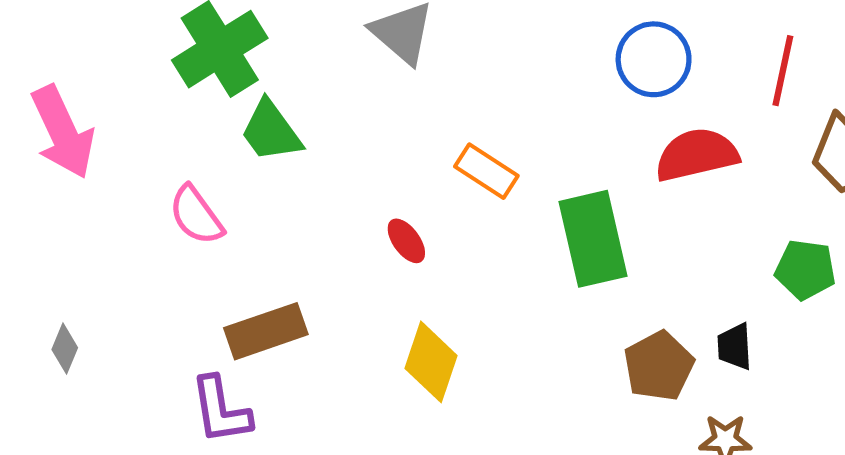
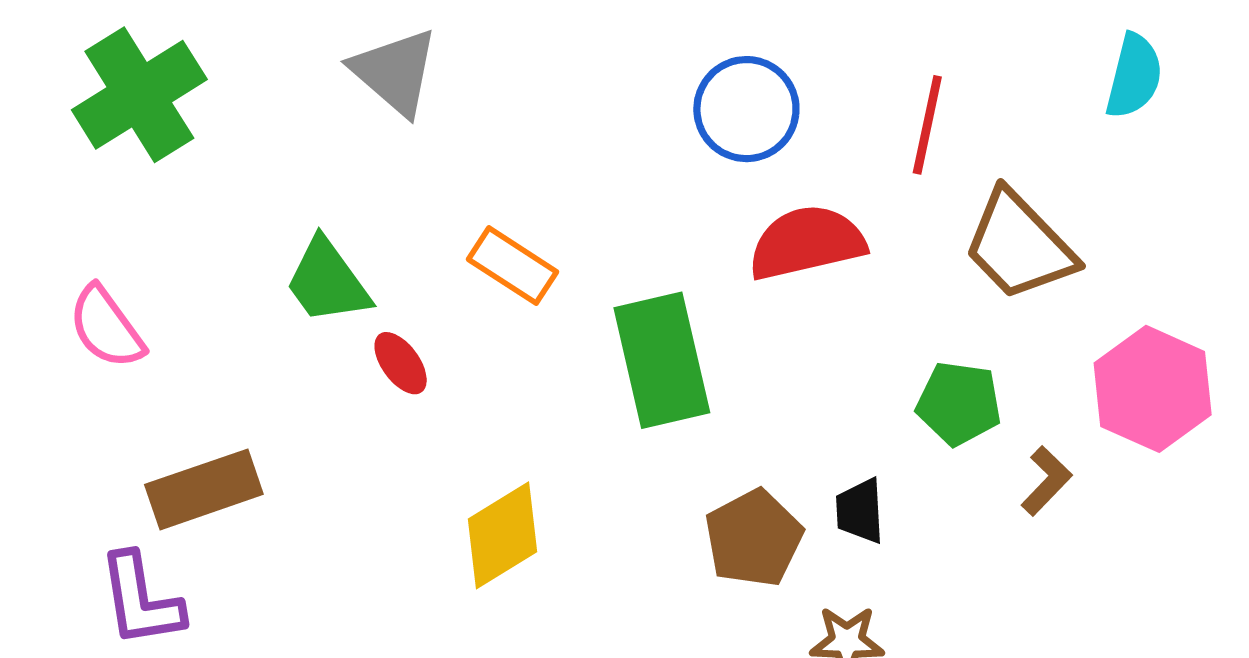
green trapezoid: (271, 131) -> (327, 281), moved
yellow diamond: (431, 362) -> (502, 535), moved, turned 40

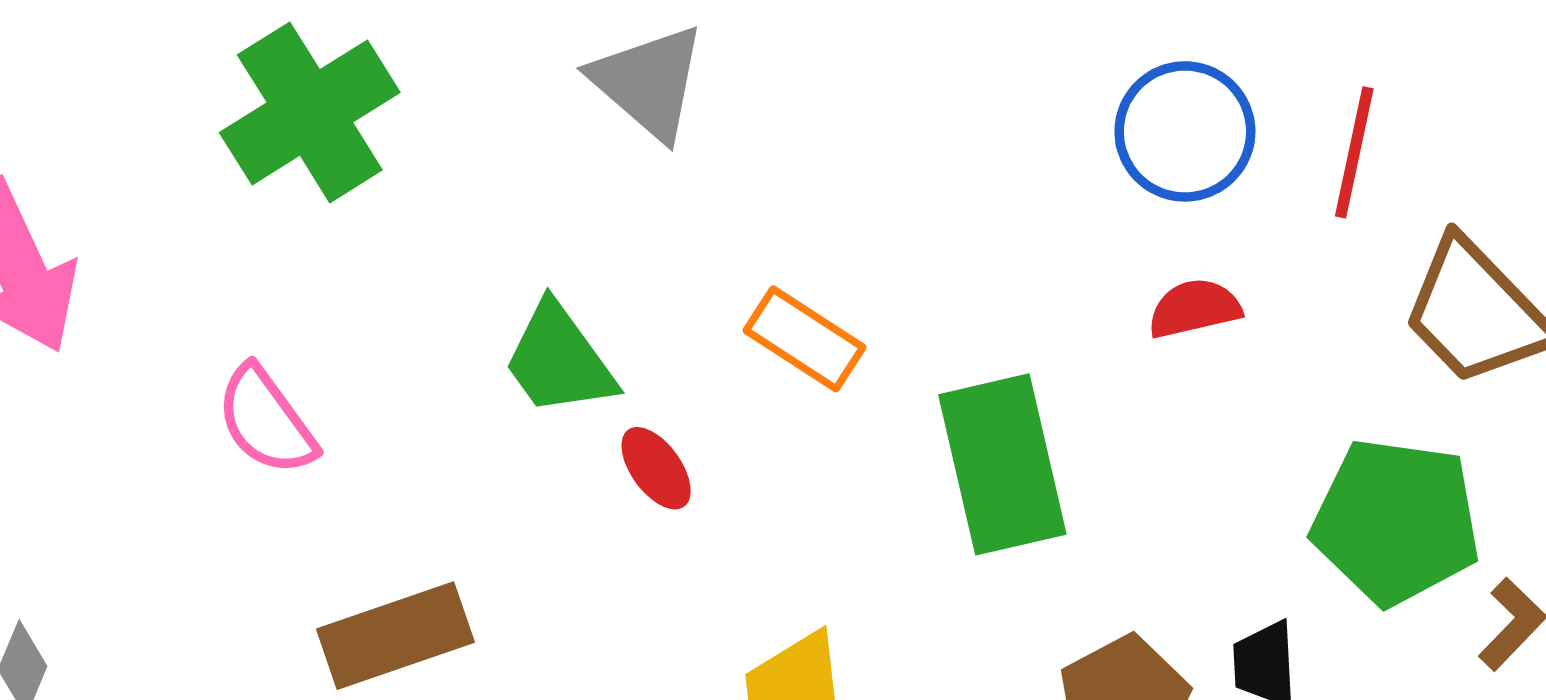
blue circle: (746, 109) -> (1185, 131), moved
red semicircle: (807, 243) -> (1194, 308), size x0.6
green pentagon: (959, 403) -> (1396, 521), size x1.5

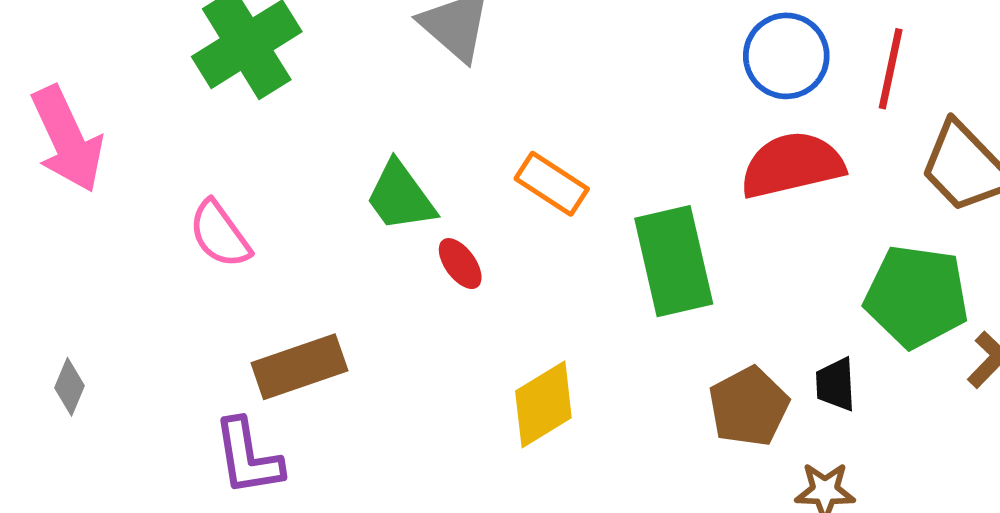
red semicircle: (1194, 308) -> (792, 165), size x1.8

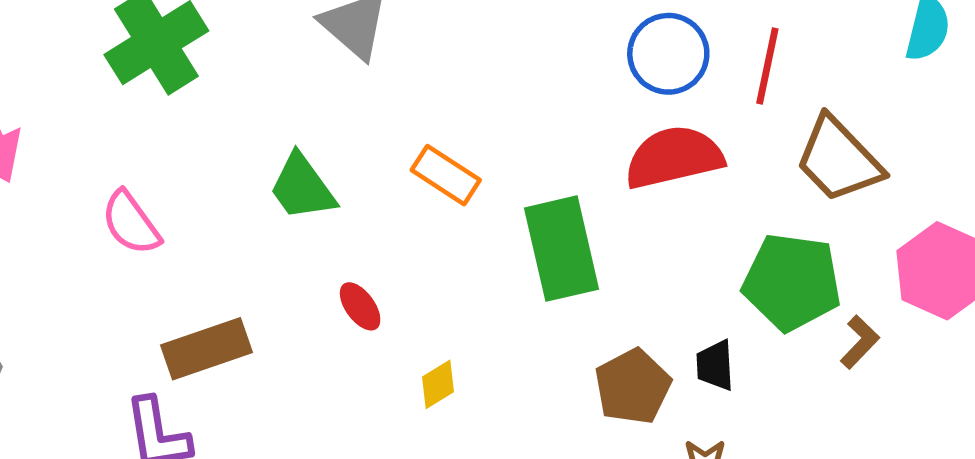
red ellipse: (460, 264) -> (360, 306), moved
yellow diamond: (543, 404) -> (438, 384), size x0.6

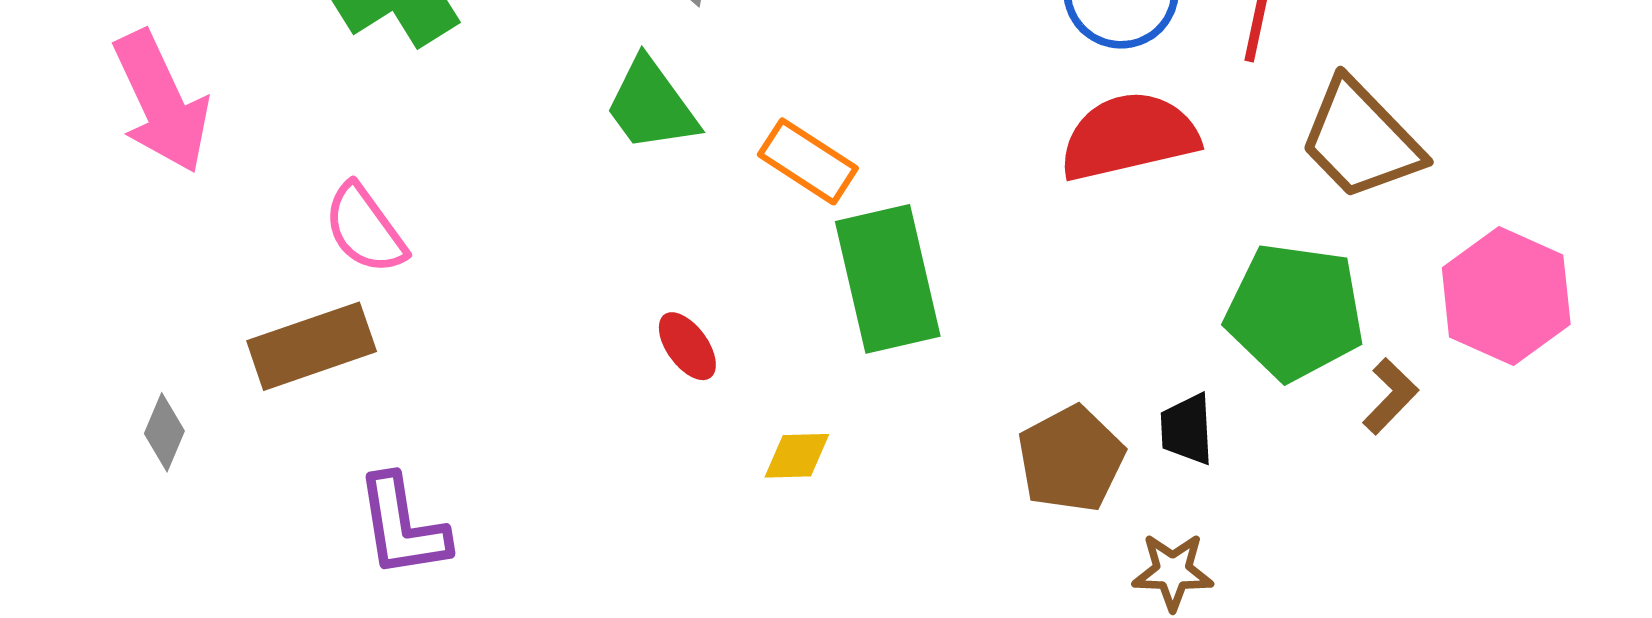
green trapezoid: (302, 187) -> (651, 105), moved
green rectangle: (561, 249) -> (888, 279), moved
brown rectangle: (206, 349) -> (312, 346), moved
yellow diamond: (438, 384) -> (797, 456), turned 30

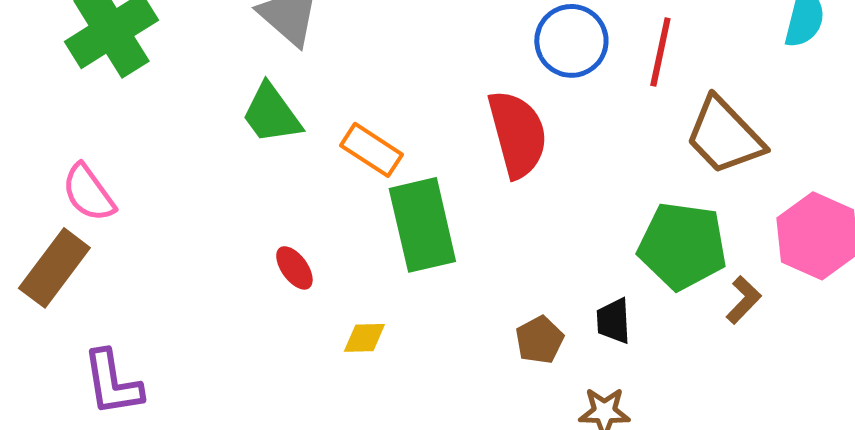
red semicircle: (1129, 136) -> (517, 134), moved, turned 88
brown rectangle: (312, 346) -> (54, 268), turned -34
brown pentagon: (1071, 459) -> (539, 340), size x0.7

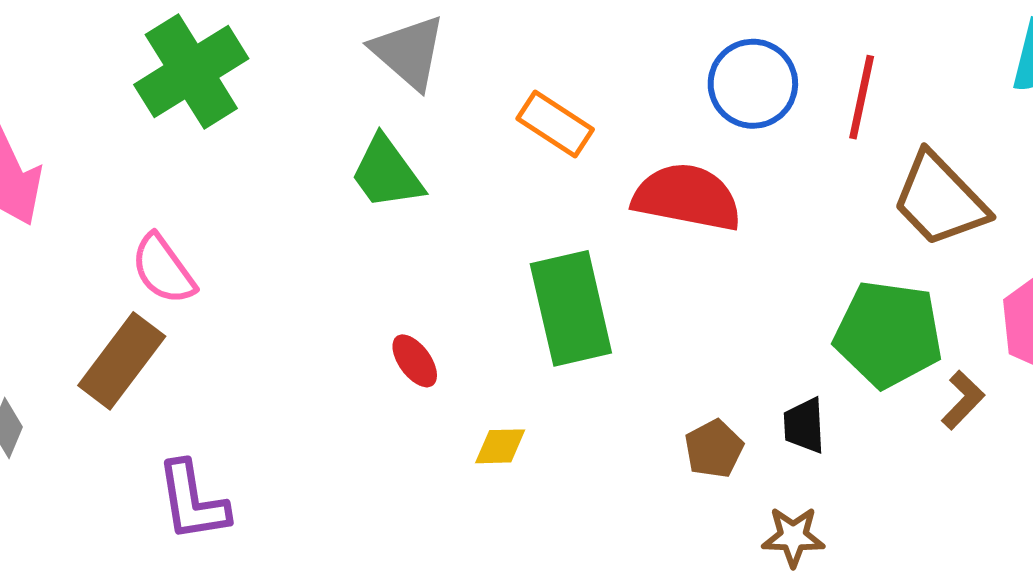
red semicircle: (517, 134) -> (687, 197), turned -64
orange rectangle: (371, 150) -> (555, 124), moved

